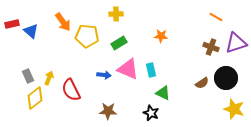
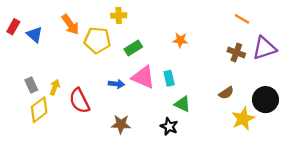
yellow cross: (116, 14) -> (119, 16), moved
red rectangle: (12, 24) -> (13, 27), turned -48
black circle: (226, 78) -> (265, 100), moved
yellow star: (234, 109) -> (243, 119), moved, turned 30

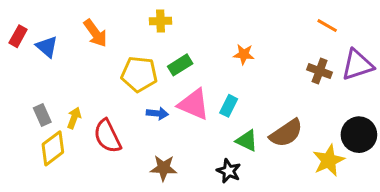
yellow pentagon: (97, 40) -> (139, 74), moved
cyan rectangle: (169, 78) -> (229, 106), turned 40
brown semicircle: (226, 93) -> (286, 133), moved, size x1.6

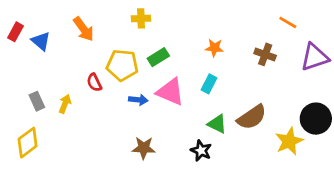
brown cross: (320, 71) -> (265, 54), moved
cyan rectangle: (229, 106) -> (209, 84), moved
red semicircle: (107, 136) -> (94, 82), moved, size x0.6
yellow diamond: (53, 148) -> (28, 143), moved

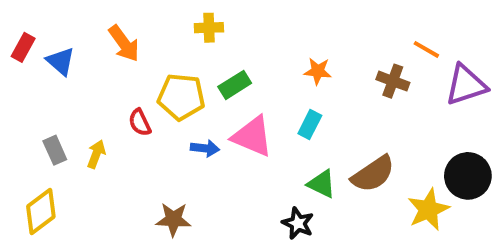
orange line: (288, 22) -> (426, 49), moved
brown star: (144, 148) -> (173, 219), moved

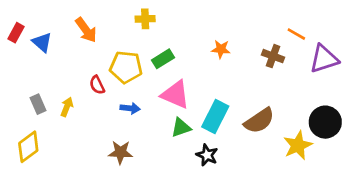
cyan rectangle: (310, 125) -> (215, 117), moved, size x1.6
blue arrow: (205, 148) -> (130, 108), moved
green triangle: (322, 184) -> (181, 128), moved, turned -45

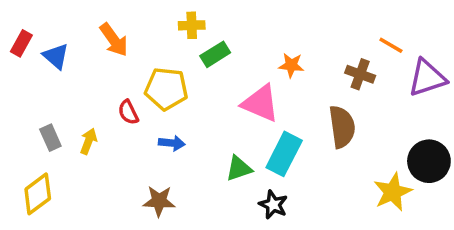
green rectangle: (163, 59) -> (215, 54), moved
pink triangle: (175, 95) -> (261, 103), moved
brown semicircle: (259, 121) -> (342, 127), moved, turned -64

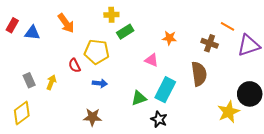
blue triangle: (56, 56) -> (32, 33), turned -35
pink triangle: (261, 103) -> (152, 60), size x0.6

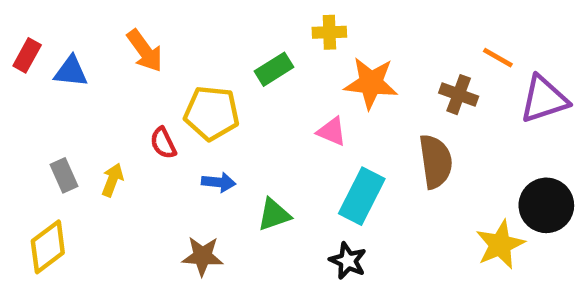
yellow cross: (111, 15) -> (329, 32), moved
orange star: (169, 38) -> (371, 83), size x1.6
green triangle: (139, 98) -> (274, 215), moved

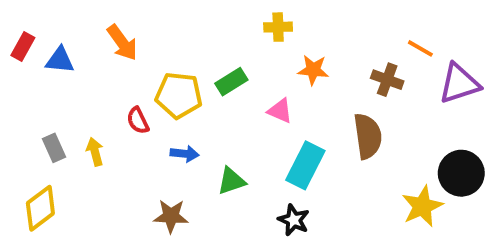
green rectangle: (274, 69) -> (231, 82), moved
orange star: (371, 83) -> (313, 70), size x0.7
yellow arrow: (112, 180) -> (95, 152), turned -36

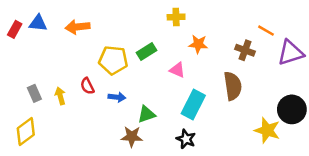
orange arrow: (122, 43) -> (78, 27), turned 120
blue triangle: (60, 60) -> (38, 23), moved
red semicircle: (138, 121) -> (87, 86), moved
yellow star: (422, 206) -> (267, 130), turned -30
brown star: (171, 216) -> (132, 137), moved

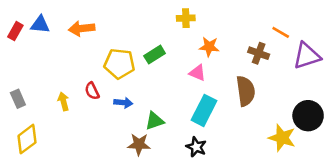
pink triangle: (177, 70) -> (197, 73), moved
gray rectangle: (34, 93) -> (18, 99), moved

